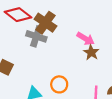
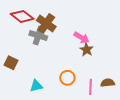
orange circle: (59, 84) -> (67, 78), moved

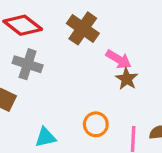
brown cross: (46, 23) -> (83, 28), moved
gray cross: (38, 36) -> (28, 64), moved

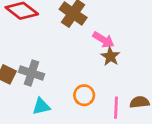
gray cross: (28, 64) -> (31, 73), moved

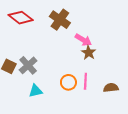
gray cross: (31, 73) -> (28, 65), turned 30
pink line: (116, 108) -> (85, 81), moved

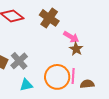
orange circle: (68, 82) -> (57, 77), size x1.6
brown semicircle: (111, 88) -> (87, 84), moved

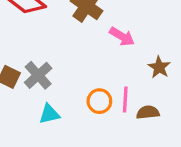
brown star: (76, 49) -> (159, 67), moved
orange circle: (57, 77) -> (99, 101), size x0.6

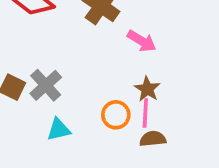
brown star: (159, 67) -> (147, 89), moved
brown semicircle: (148, 112) -> (153, 139), moved

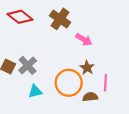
pink line: (145, 113) -> (105, 83), moved
orange circle: (116, 115) -> (69, 83), size x1.6

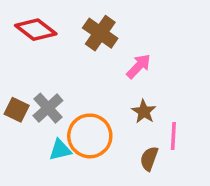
pink arrow: (84, 40) -> (139, 66), turned -77
orange circle: (69, 83) -> (90, 136), moved
brown semicircle: (90, 97) -> (149, 159), turned -64

